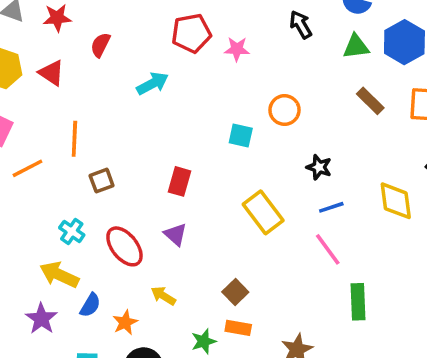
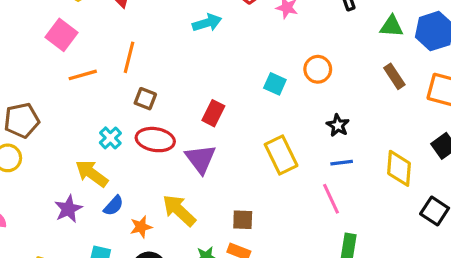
brown square: (102, 181) -> (145, 99), turned 30
purple triangle: (175, 234) -> (200, 159), size x1.5
red ellipse: (124, 246) -> (155, 140), moved, turned -54
brown square: (235, 292) -> (243, 220), turned 35
yellow arrow: (163, 296) -> (179, 210), size x1.6

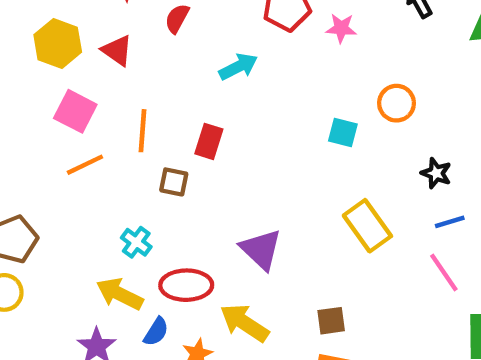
pink square: (62, 35) -> (75, 111), moved
red rectangle: (213, 113) -> (209, 141), moved
red ellipse: (155, 140) -> (186, 285), moved

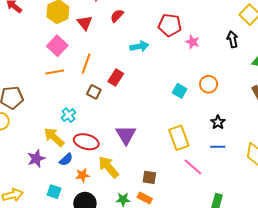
pink line: (444, 272) -> (193, 167), moved, turned -30

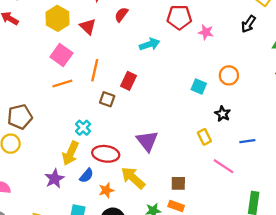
black arrow: (232, 39) -> (248, 24), turned -126
black star: (218, 122) -> (223, 114), moved
yellow arrow: (54, 137) -> (70, 153), turned -100
yellow rectangle: (179, 138) -> (204, 137), size x0.6

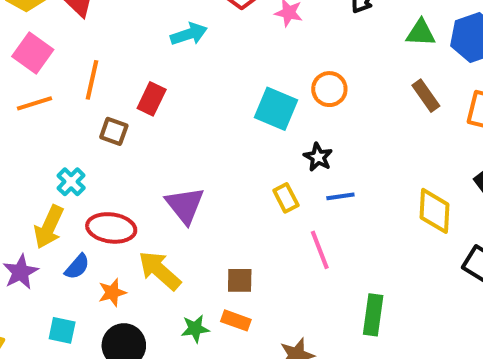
cyan square: (199, 86) -> (276, 109), size x1.5
blue line: (247, 141) -> (340, 196), moved
pink line: (223, 166) -> (320, 250), turned 35

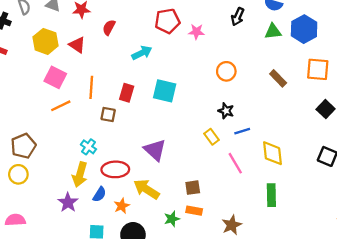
brown rectangle: (426, 96) -> (278, 78), moved
cyan square: (276, 109) -> (165, 91), moved
yellow diamond: (434, 211) -> (272, 153), moved

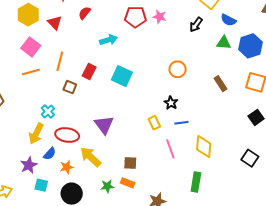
pink star: (196, 32) -> (159, 17), moved
purple star: (68, 203) -> (29, 165), moved

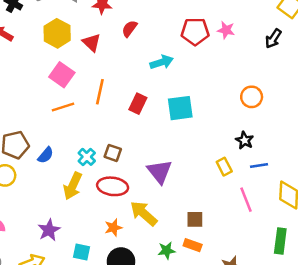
cyan square: (122, 76) -> (180, 108), turned -30
brown square: (70, 87) -> (113, 153), moved
blue semicircle: (50, 154) -> (46, 155), moved
purple star: (29, 165) -> (49, 230), moved

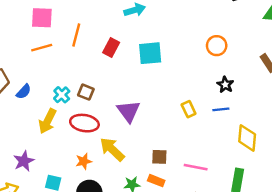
pink square: (62, 75) -> (42, 18), turned -35
black star: (245, 140) -> (225, 85), moved
pink line: (246, 200) -> (196, 167), moved, turned -60

